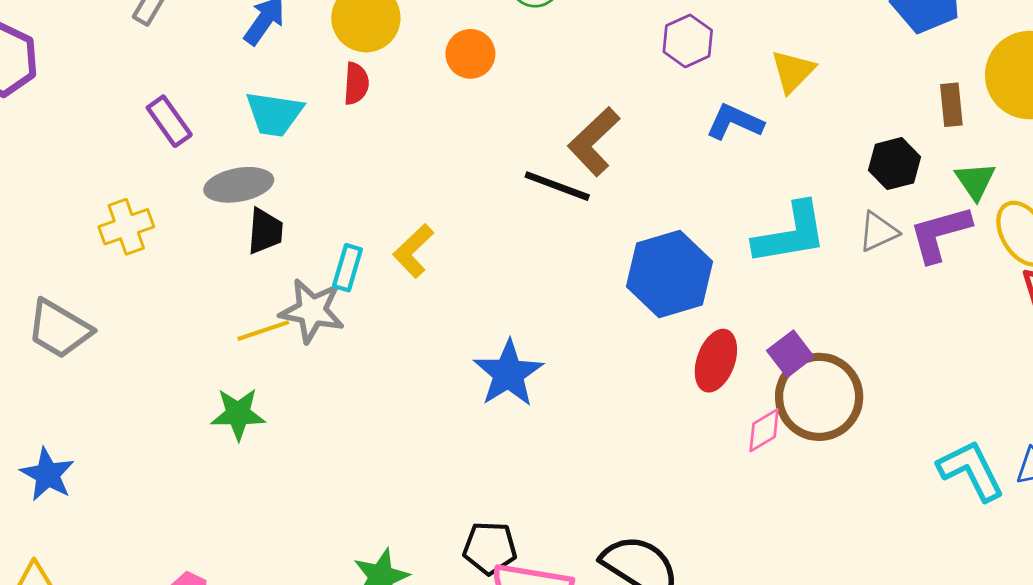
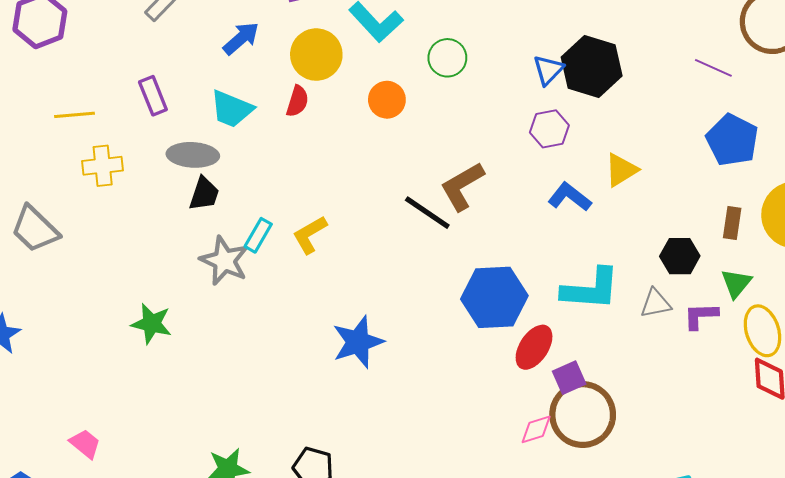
purple L-shape: (940, 234) -> (701, 316), size x0.7
yellow line: (263, 331) -> (74, 115), moved
red ellipse: (716, 361) -> (534, 347), moved

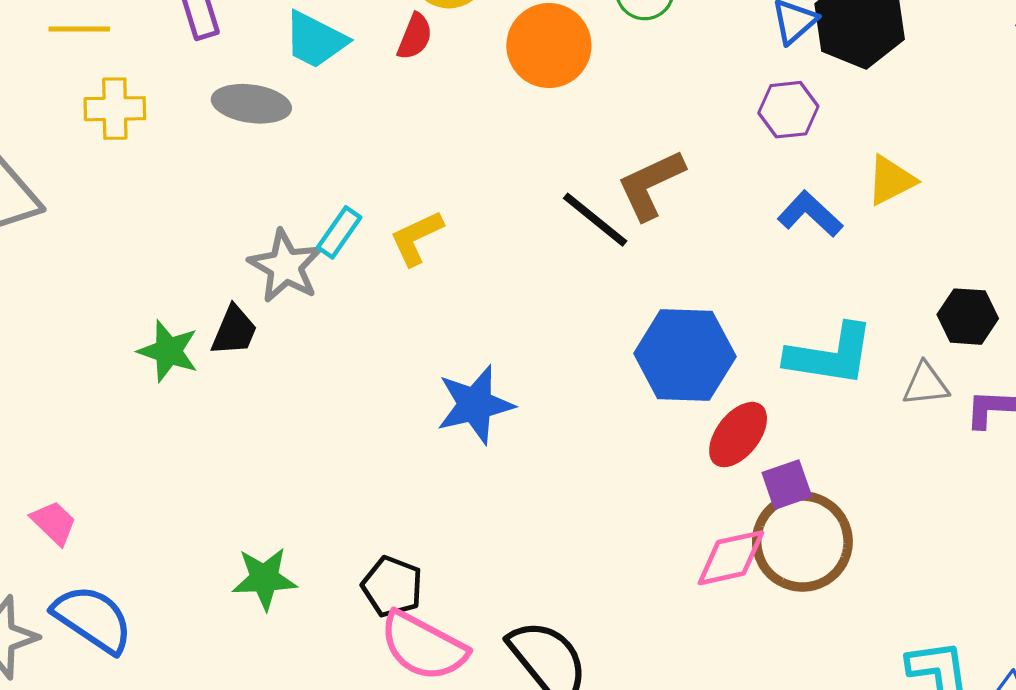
orange circle: (387, 100) -> (549, 46), size x1.5
black trapezoid: (204, 194) -> (234, 331), moved
pink diamond: (536, 429) -> (731, 558), size x1.4

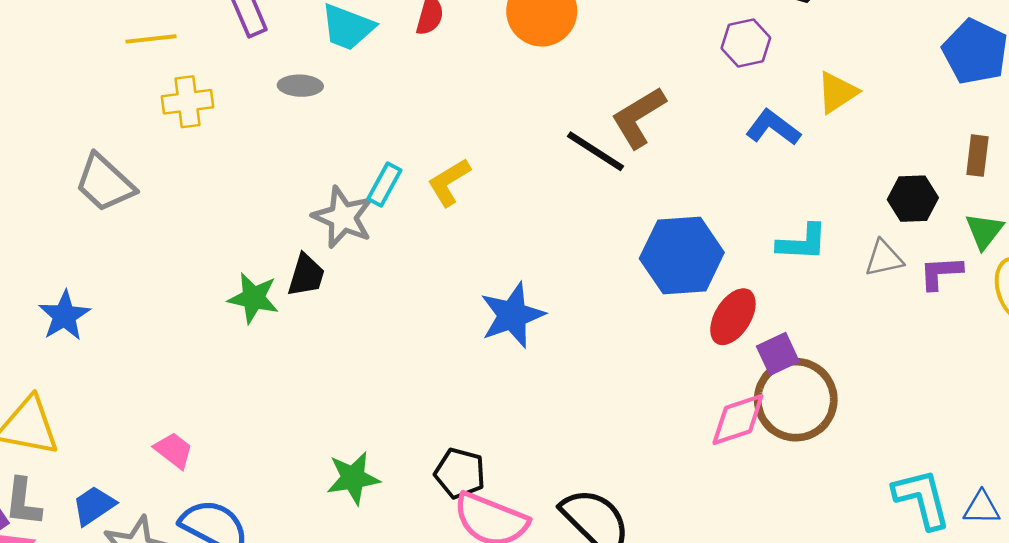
gray ellipse: (251, 104) -> (300, 86), size x0.7
cyan L-shape: (830, 355) -> (802, 242), size x0.7

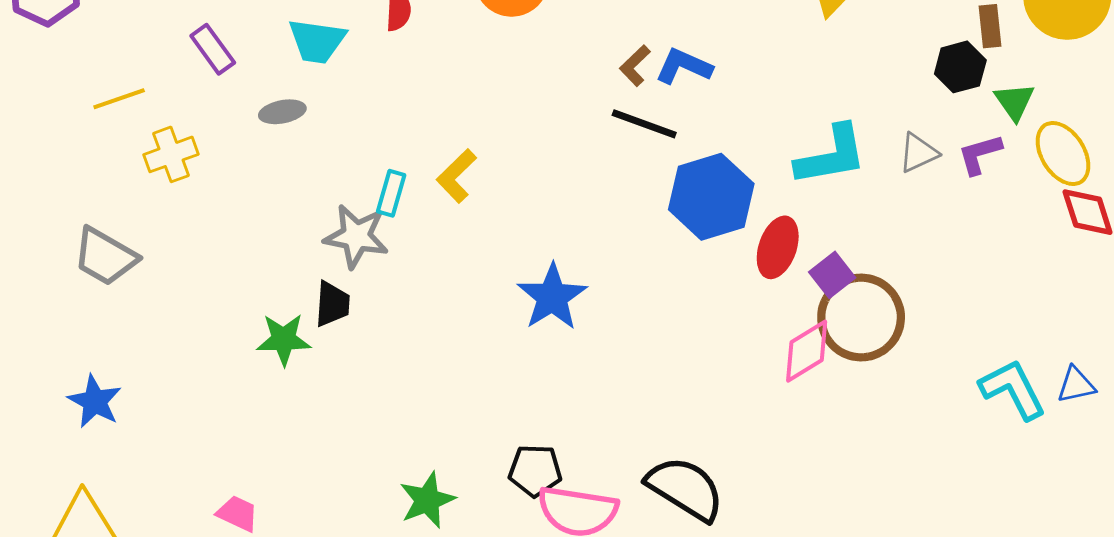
brown L-shape: (638, 117) -> (635, 66), size x0.6
blue L-shape: (773, 128) -> (684, 66), moved
black line: (595, 151) -> (644, 124), moved
black hexagon: (913, 199) -> (960, 67), moved
cyan L-shape: (802, 242) -> (831, 155), size x1.4

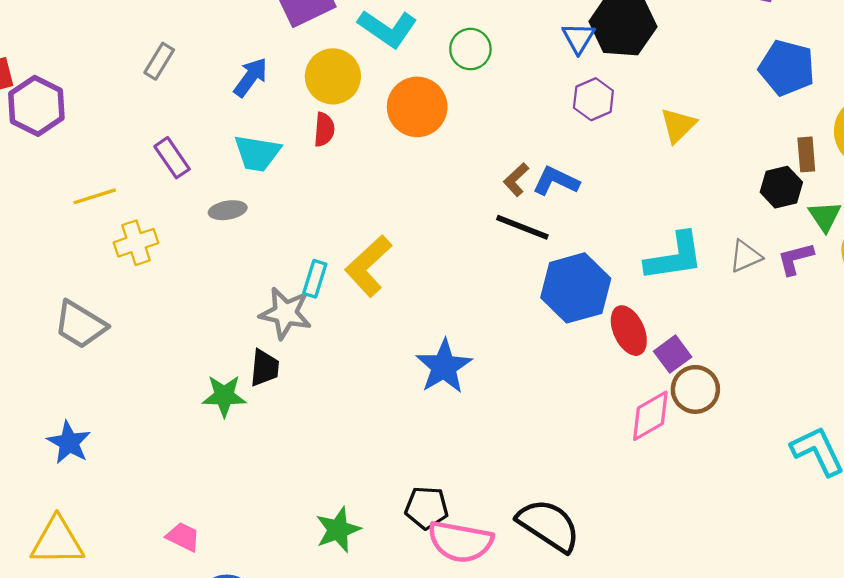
yellow L-shape: (456, 176) -> (368, 266), size x1.4
red ellipse: (778, 247) -> (629, 331), turned -45
brown circle: (861, 318) -> (695, 389), size x0.7

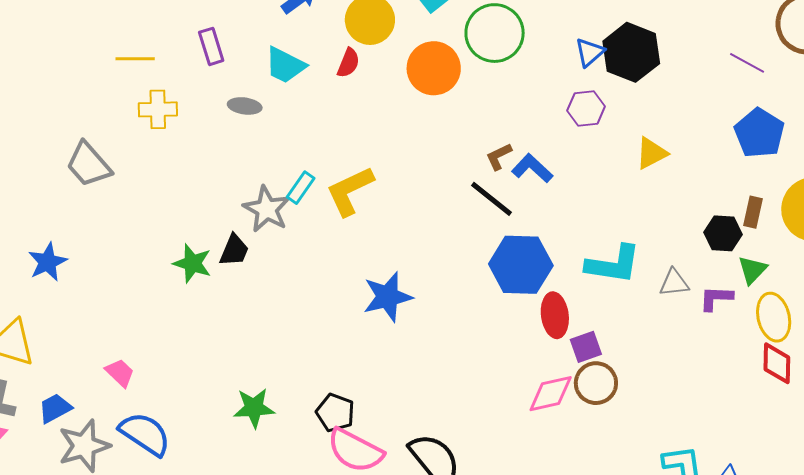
green circle: (470, 49) -> (495, 33), size x1.6

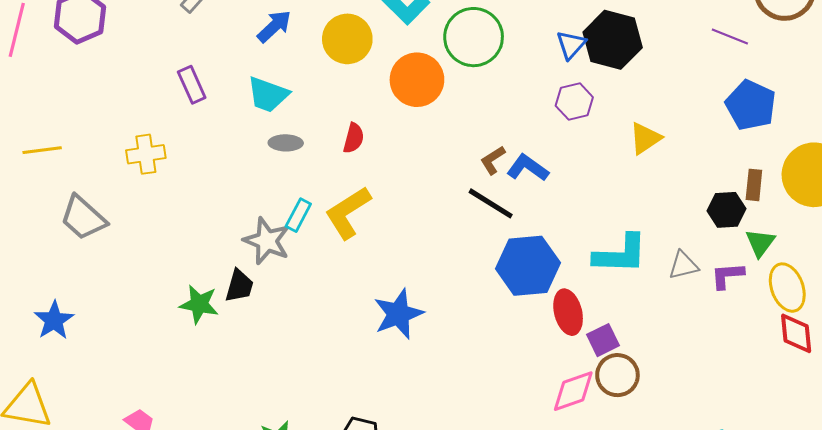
yellow line: (135, 59) -> (42, 150), moved
red semicircle: (348, 63) -> (354, 138), moved
gray ellipse: (245, 106) -> (286, 143), moved

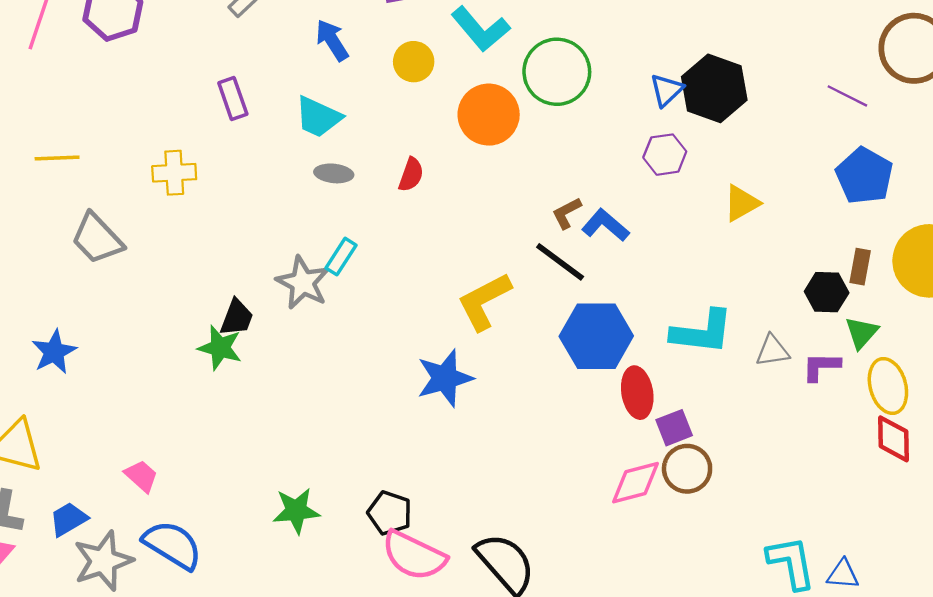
blue arrow: (274, 26) -> (332, 40), turned -84
yellow circle: (347, 39) -> (414, 62), size x0.7
yellow L-shape: (348, 213) -> (484, 301), moved
black trapezoid: (239, 286) -> (237, 318), moved

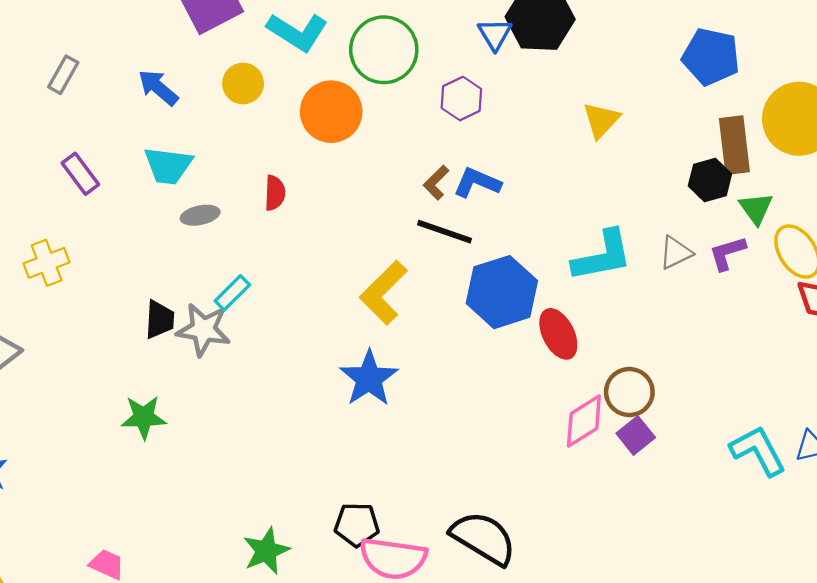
purple hexagon: (665, 155) -> (461, 99), moved
cyan rectangle: (341, 257) -> (232, 293), turned 30
brown rectangle: (860, 267) -> (734, 145), size x1.6
black trapezoid: (237, 318) -> (160, 320), moved
purple square: (674, 428) -> (636, 435), moved

